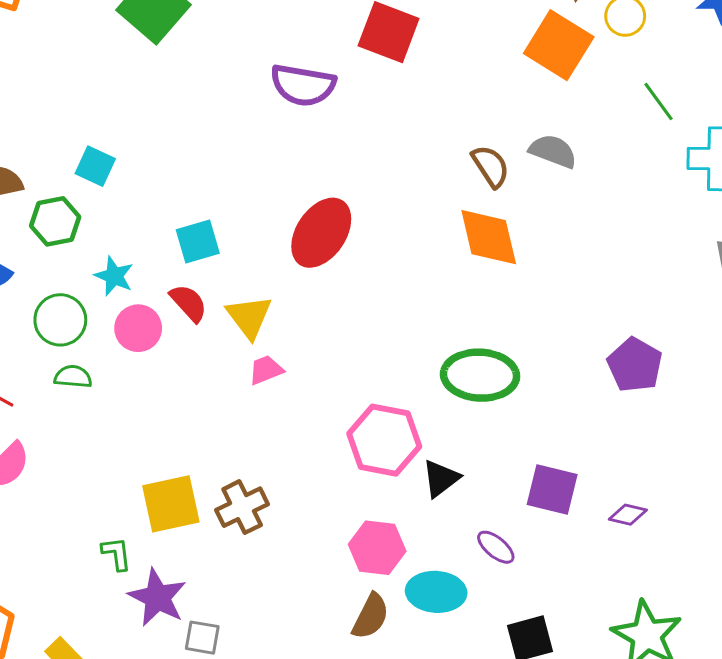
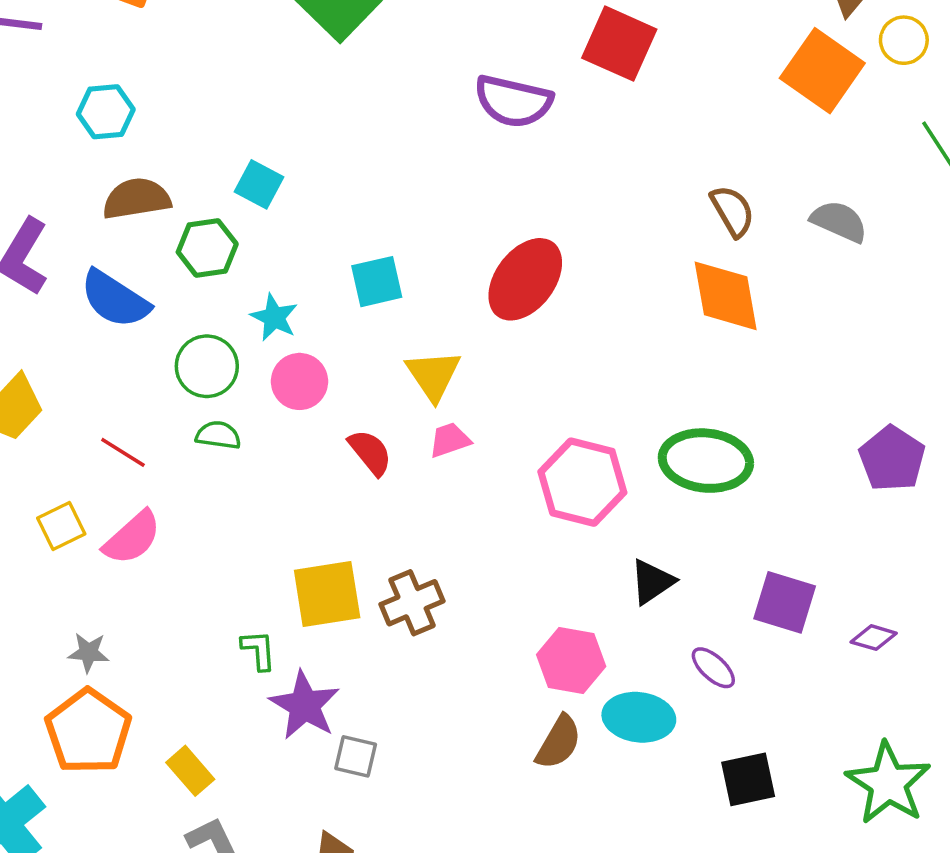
gray semicircle: (553, 151) -> (839, 221), moved
red semicircle: (189, 303) -> (370, 452), moved
pink hexagon: (384, 440) -> (582, 482), moved

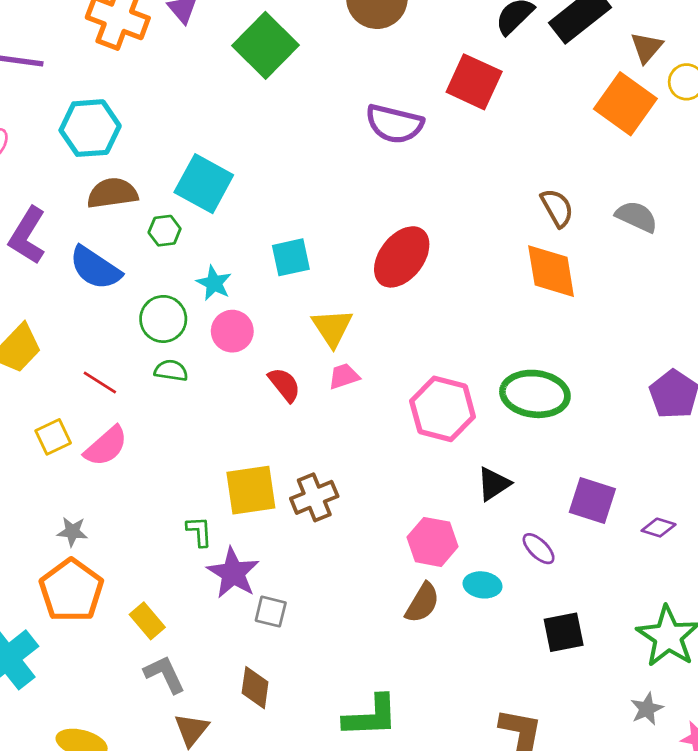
cyan hexagon: (106, 112) -> (90, 128), size x1.4
cyan square: (259, 184) -> (204, 184), size x1.6
green hexagon: (207, 248) -> (165, 231), size x0.7
cyan ellipse: (639, 717) -> (483, 585), size x0.7

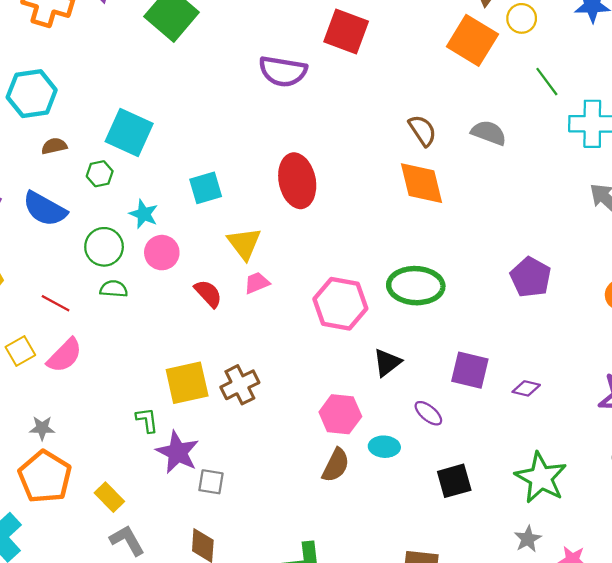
brown semicircle: (112, 193) -> (54, 146), size x0.6
red ellipse: (402, 257) -> (297, 181), turned -45

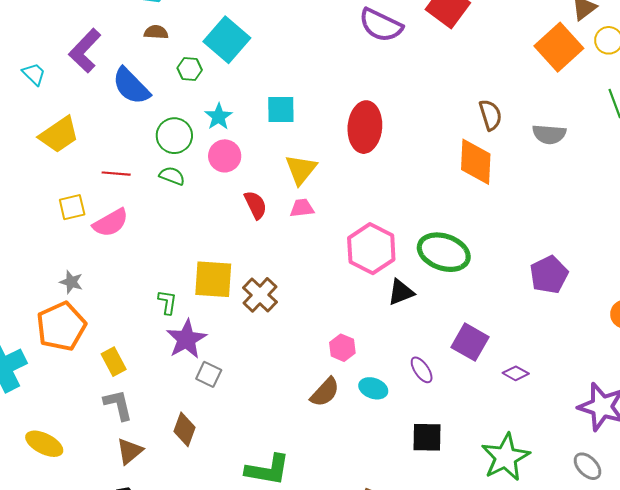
gray semicircle: (489, 133) -> (549, 134), turned 148
red line: (56, 303) -> (116, 174), turned -40
black triangle: (387, 363) -> (401, 292), moved
brown cross: (240, 385) -> (260, 295), turned -36
pink hexagon: (340, 414) -> (342, 348), size x0.7

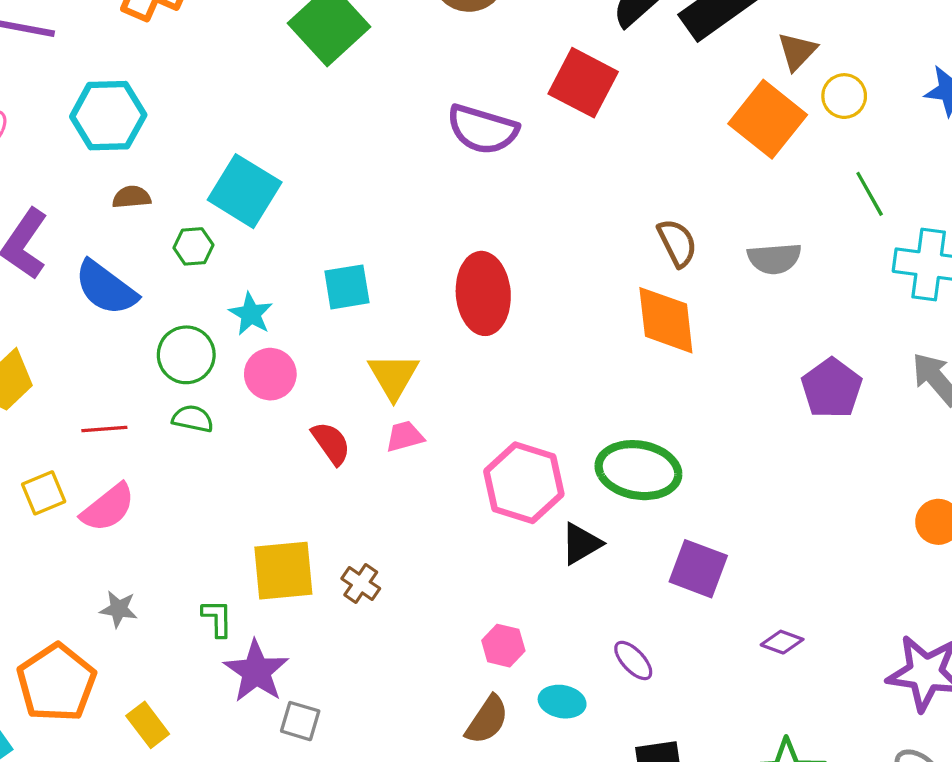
purple pentagon: (549, 275) -> (832, 388), moved
gray star: (71, 282) -> (119, 609), moved
brown cross: (260, 295) -> (361, 583), size x0.7
purple square: (470, 342) -> (698, 569), moved

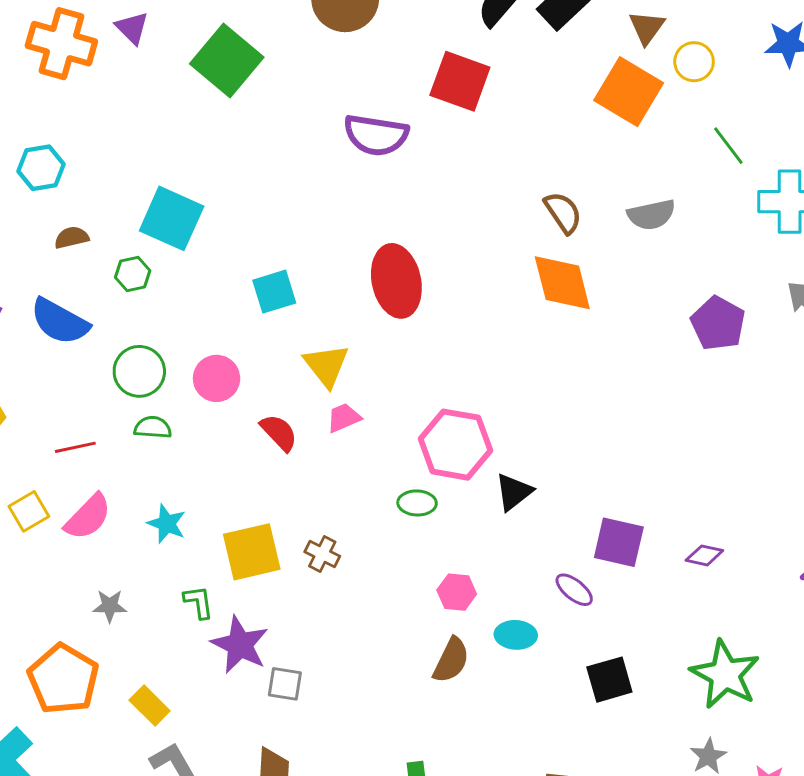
cyan hexagon: (108, 116) -> (41, 168), size x0.7
cyan star: (251, 314) -> (167, 524), moved
green ellipse: (638, 470) -> (417, 503), moved, size x0.5
purple square: (698, 569) -> (619, 542), moved

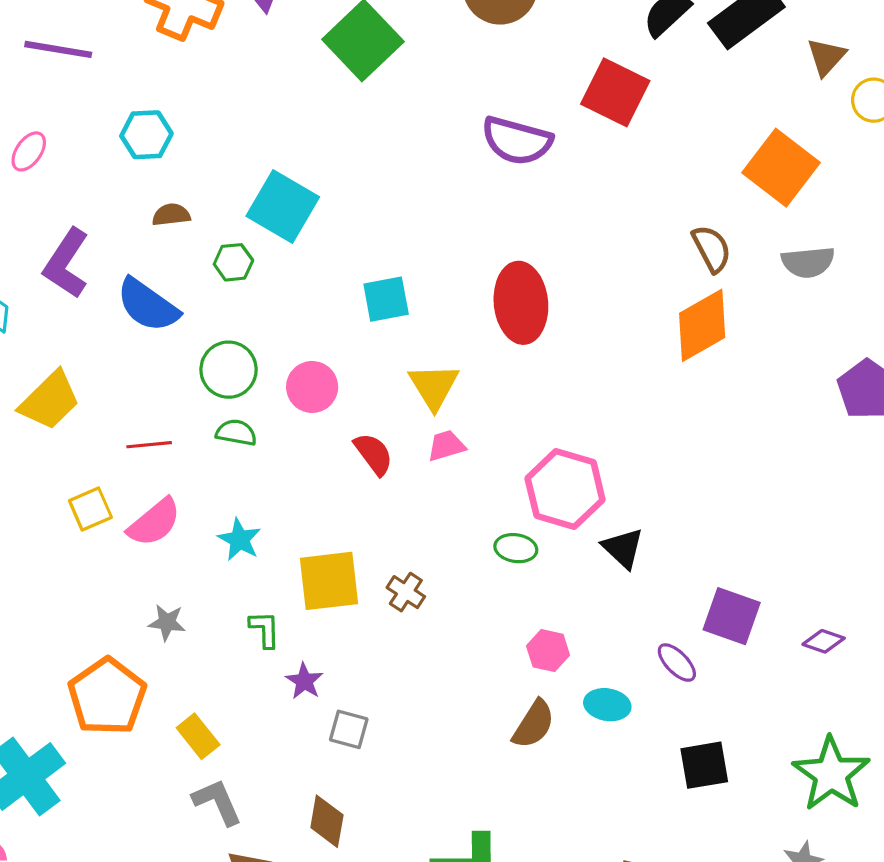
orange square: (629, 92) -> (781, 168), moved
orange diamond: (562, 283) -> (702, 325), turned 68
black triangle: (514, 492) -> (623, 548), turned -45
purple star: (240, 645) -> (304, 681), size x0.6

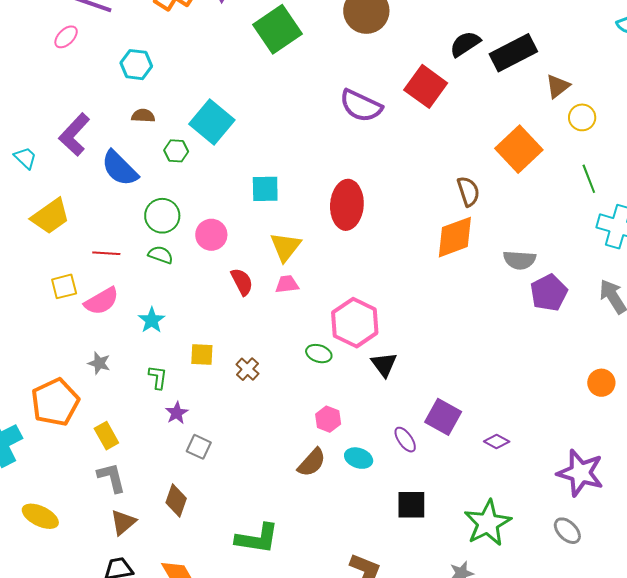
pink ellipse: (29, 151) -> (66, 37), moved
gray semicircle: (808, 262) -> (520, 260), moved
yellow square: (329, 581) -> (202, 354), size x0.6

